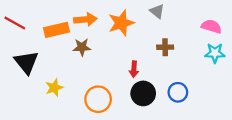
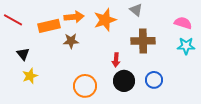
brown cross: (165, 47) -> (143, 41), size x1.6
black triangle: (26, 62) -> (23, 54), size x0.6
yellow star: (54, 88) -> (30, 76), moved

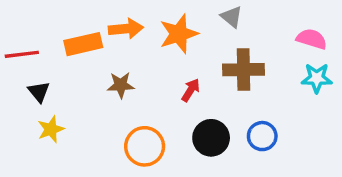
red line: (13, 20) -> (22, 54), moved, turned -36
brown star: (71, 41) -> (121, 85), moved
red arrow: (116, 60) -> (191, 90), moved, turned -152

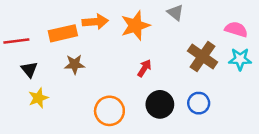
brown cross: (243, 70) -> (203, 57), moved, turned 36
brown star: (121, 85) -> (75, 64), moved

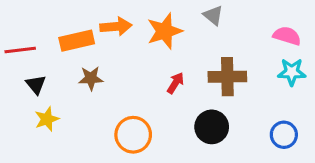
brown cross: (203, 57) -> (227, 77), moved, turned -36
blue circle: (199, 103) -> (284, 135), moved
black circle: (160, 104) -> (212, 127), moved

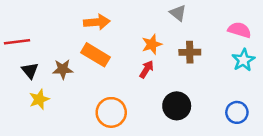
orange star: (165, 31) -> (152, 44), moved, size x0.7
orange rectangle: (77, 41) -> (95, 55), moved, turned 44
cyan star: (292, 72) -> (243, 60), turned -30
brown cross: (227, 77) -> (190, 52), moved, size x0.7
brown star: (91, 78) -> (63, 69), moved

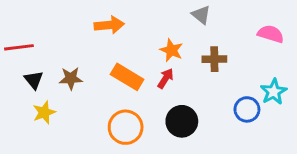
orange star: (152, 44) -> (171, 50), turned -30
orange rectangle: (95, 55) -> (127, 77), moved
cyan star: (243, 60) -> (274, 92), moved
black circle: (177, 106) -> (182, 121), moved
blue circle: (237, 112) -> (247, 109), moved

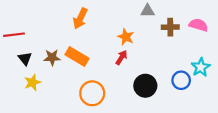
gray triangle: (201, 15) -> (148, 11), turned -40
orange arrow: (109, 25) -> (80, 18), turned 120
brown cross: (214, 59) -> (170, 27), moved
orange rectangle: (127, 77) -> (77, 56), moved
black circle: (182, 121) -> (145, 86), moved

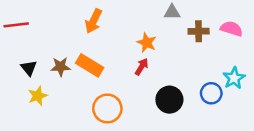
red line: (14, 35) -> (16, 25), moved

